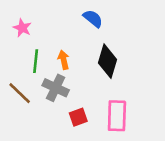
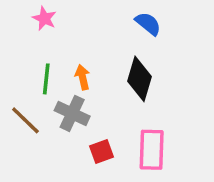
blue semicircle: (93, 19) -> (148, 24), moved
pink star: (22, 28) -> (44, 18), moved

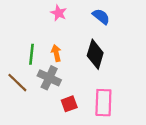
pink star: (44, 18) -> (59, 13), moved

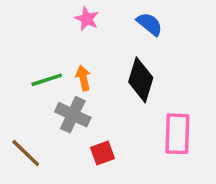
green line: (31, 54) -> (47, 80), turned 66
brown line: (17, 83) -> (26, 153), moved
pink rectangle: (103, 103) -> (177, 134), moved

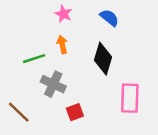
orange arrow: (83, 78) -> (62, 45), moved

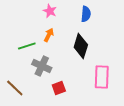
blue semicircle: (109, 18) -> (86, 14), turned 56
orange arrow: (62, 45) -> (49, 35), turned 40

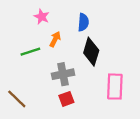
pink star: (50, 11) -> (42, 17), moved
blue semicircle: (86, 14) -> (83, 22), moved
gray cross: (42, 66) -> (63, 74), moved, turned -36

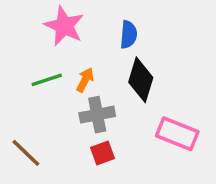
pink star: (42, 17) -> (64, 26), size x1.6
orange arrow: (55, 39) -> (85, 80), moved
pink rectangle: (115, 87) -> (177, 134), turned -70

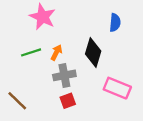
blue semicircle: (129, 35) -> (115, 23), moved

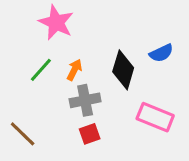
blue semicircle: (115, 23) -> (161, 53), moved, turned 60
green line: (31, 52) -> (41, 70), turned -30

